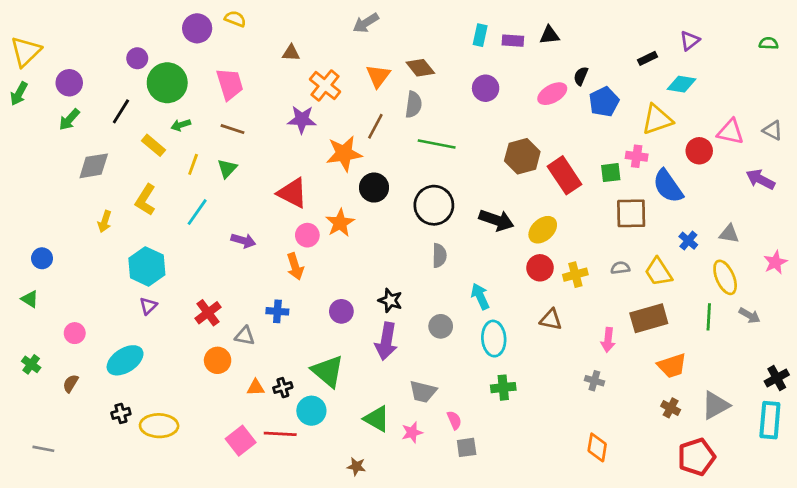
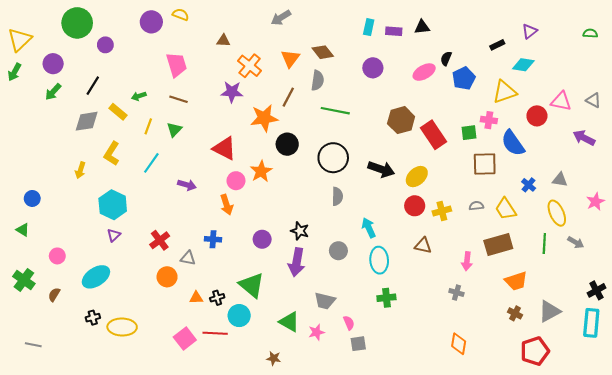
green circle: (167, 83) -> (77, 23), moved
gray diamond: (94, 166) -> (87, 121), moved
green cross: (31, 364) -> (24, 280), size x1.5

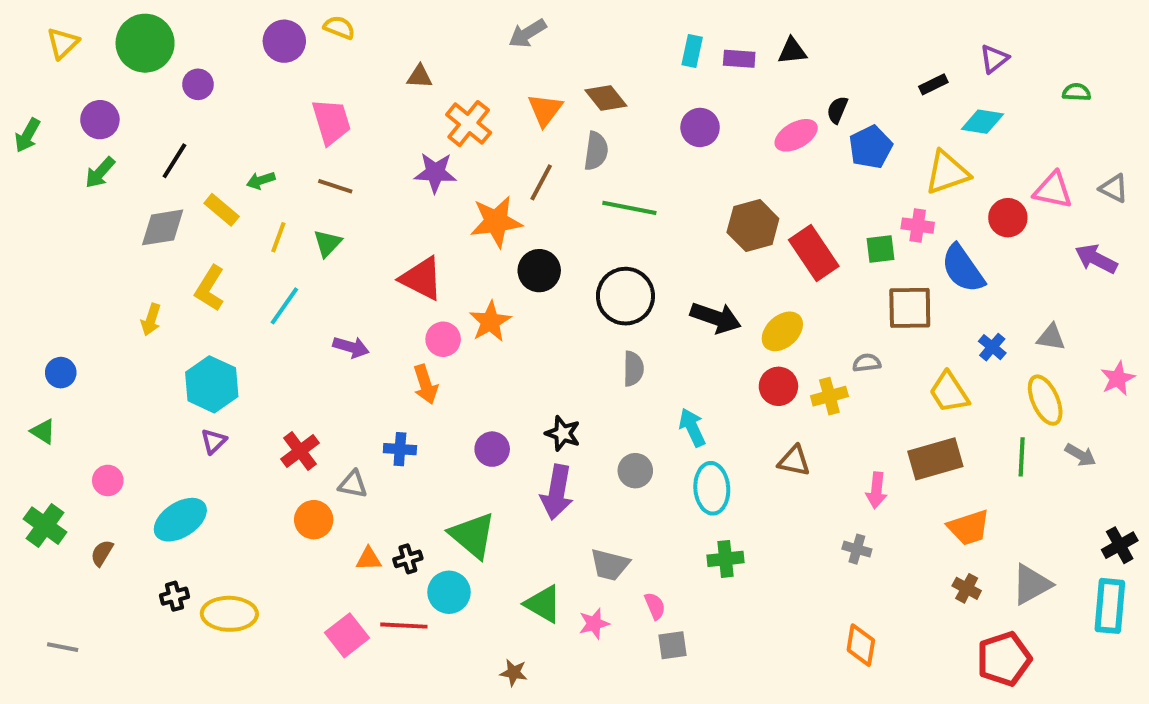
green semicircle: (590, 33) -> (1077, 92), moved
yellow triangle: (20, 40) -> (63, 43), moved, size x0.7
gray semicircle: (476, 206) -> (867, 363), moved

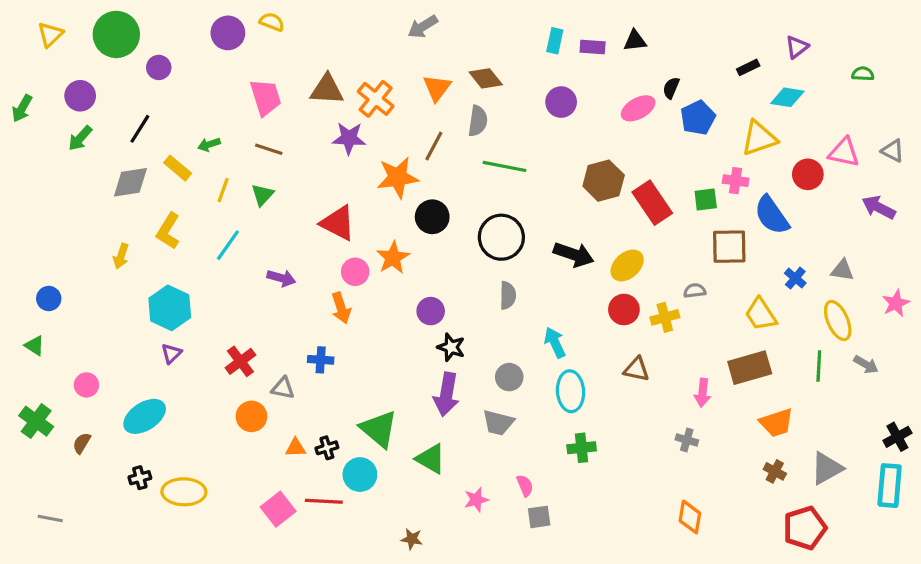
brown triangle: (420, 76) -> (327, 89), moved, size x1.6
purple circle: (492, 449) -> (431, 311), moved
gray trapezoid: (610, 565) -> (498, 423), moved
green triangle: (543, 604) -> (431, 459), moved

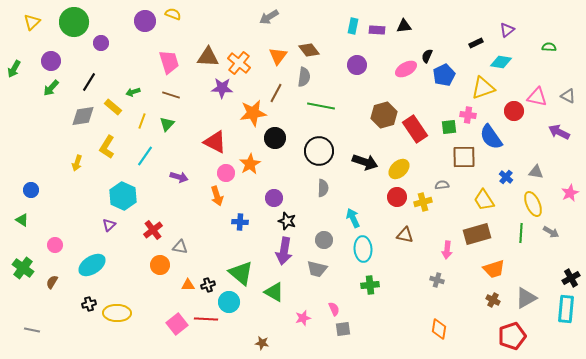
cyan hexagon: (170, 308) -> (123, 196), moved
blue cross: (321, 360) -> (240, 222), moved

